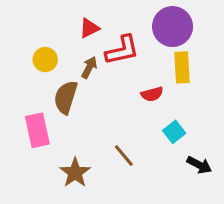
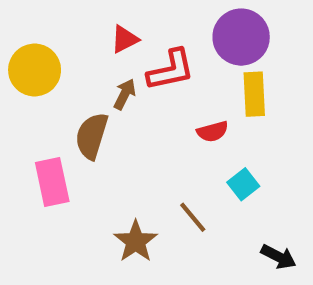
yellow circle: (45, 60) -> (35, 70), moved, size x1.5
brown line: (124, 155) -> (193, 217), moved
black arrow: (199, 165) -> (278, 257), moved
brown star: (75, 173) -> (136, 241), moved

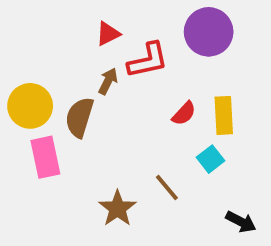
yellow circle: (35, 70) -> (30, 106), moved
yellow rectangle: (254, 94) -> (224, 115), moved
red semicircle: (213, 132) -> (184, 114), turned -32

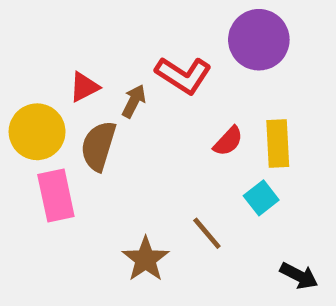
red triangle: (108, 34) -> (84, 87), moved
red L-shape: (148, 60) -> (183, 75), turned 45

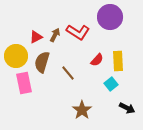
brown arrow: (134, 101) -> (55, 35), moved
brown line: (207, 233) -> (68, 73), moved
brown star: (146, 259) -> (82, 110), moved
black arrow: (299, 276) -> (127, 108), moved

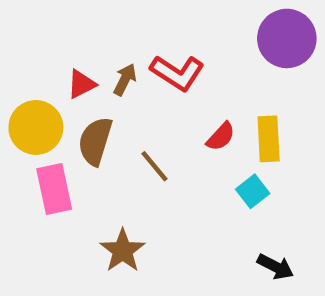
purple circle: (110, 17) -> (287, 38), moved
black arrow: (127, 108) -> (275, 267), moved
brown star: (82, 110) -> (123, 251), moved

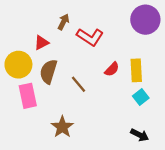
brown arrow: (125, 80) -> (63, 22), moved
cyan square: (253, 191) -> (141, 97), moved

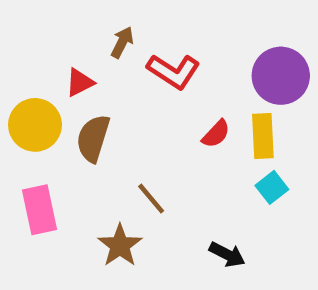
purple circle: (145, 20) -> (281, 76), moved
brown line: (78, 84) -> (151, 199), moved
pink rectangle: (28, 96) -> (39, 210), moved
black arrow: (140, 135) -> (227, 254), moved

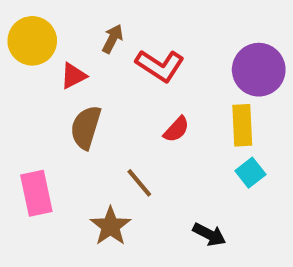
yellow circle: (35, 125) -> (32, 41), moved
red semicircle: (216, 134) -> (176, 129), moved

